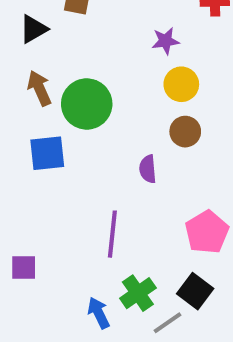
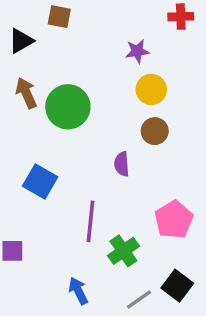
blue square: (47, 153) -> (40, 181), moved, turned 36
black square: (195, 291) -> (177, 286), moved
green cross: (138, 293) -> (123, 251), moved

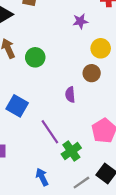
yellow circle: (151, 89) -> (101, 48), moved
green circle: (68, 107) -> (35, 57), size x0.7
purple line: (90, 221) -> (50, 132), turned -40

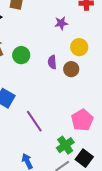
purple semicircle: (70, 95) -> (52, 62), moved
green cross: (71, 151) -> (65, 145), moved

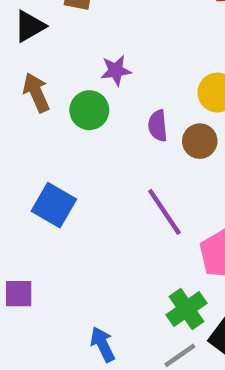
purple star: (61, 23) -> (116, 70), moved
purple line: (34, 121) -> (164, 212), moved

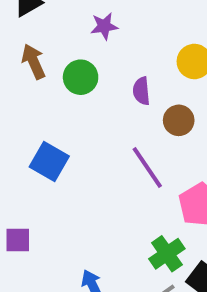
purple star: (116, 70) -> (104, 26), moved
brown circle: (200, 141) -> (179, 120), moved

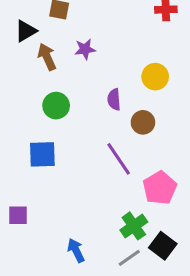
brown arrow: (34, 61) -> (47, 57), moved
green circle: (81, 77) -> (56, 106), moved
blue square: (49, 162) -> (42, 154), turned -32

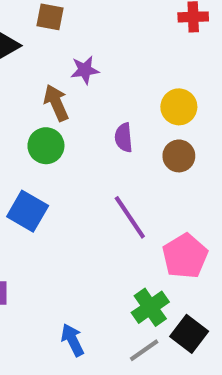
brown arrow: (47, 57) -> (56, 103), moved
brown circle: (143, 122) -> (179, 156), moved
blue square: (42, 154) -> (28, 211), turned 32

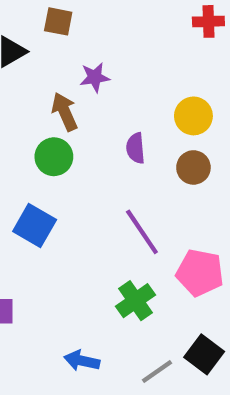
pink pentagon: (185, 256) -> (200, 273), turned -30
green cross: (150, 307) -> (135, 301), moved
blue arrow: (73, 340) -> (82, 361), turned -52

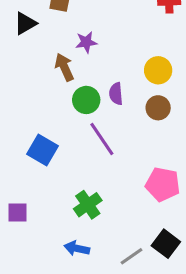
green circle: (54, 157) -> (86, 100), moved
purple line: (142, 232) -> (102, 139), moved
green cross: (135, 301) -> (88, 205), moved

